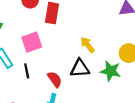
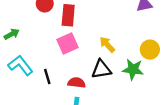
pink square: (32, 42) -> (67, 44), moved
red semicircle: (55, 79) -> (77, 83), turned -42

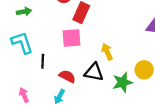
green star: (133, 69) -> (122, 82), turned 30

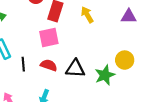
yellow arrow: (107, 52) -> (87, 15), moved
red semicircle: (67, 76) -> (49, 65), moved

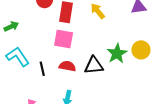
pink square: (49, 38) -> (64, 39), turned 30
green star: (105, 75) -> (117, 54), moved

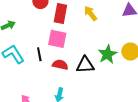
black line: (42, 69) -> (39, 54), moved

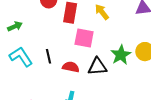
pink square: (57, 39) -> (84, 38), moved

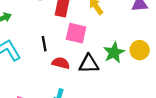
black line: (49, 56) -> (44, 44), moved

